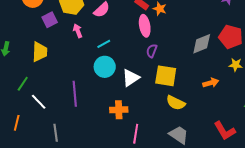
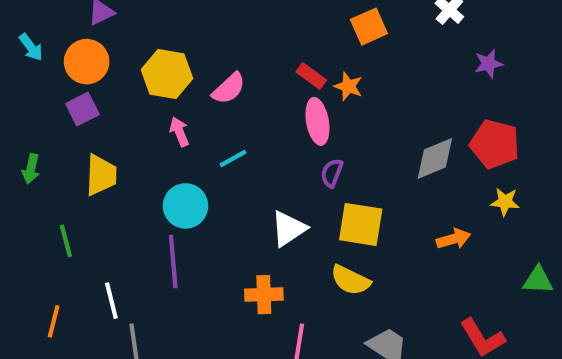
purple square: (50, 20) -> (82, 109), moved
cyan circle: (105, 67) -> (186, 206), moved
green line: (23, 84) -> (66, 241), turned -49
white line: (39, 102) -> (111, 301), moved, turned 30
yellow semicircle: (176, 103) -> (350, 280), moved

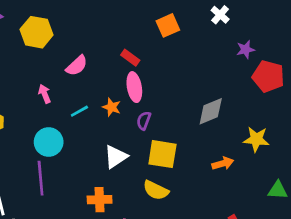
yellow hexagon: (167, 74) -> (37, 32), moved
orange star: (348, 86) -> (112, 107), moved
red pentagon: (495, 144) -> (268, 76), moved
yellow star: (505, 202) -> (256, 139), size x1.4

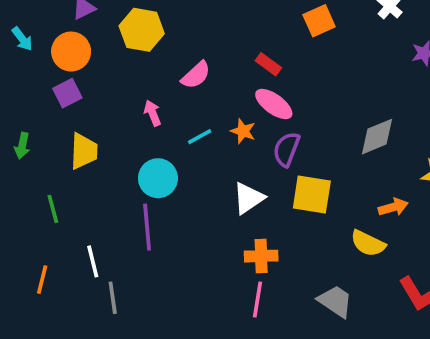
pink ellipse: (134, 87) -> (274, 104), turned -44
purple semicircle: (144, 121) -> (286, 149), size x1.4
yellow semicircle: (156, 190) -> (368, 243), moved
orange cross: (100, 200) -> (261, 256), moved

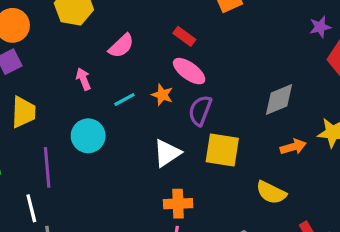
orange arrow: (393, 207) -> (293, 147), moved
purple line: (147, 227) -> (47, 167), moved

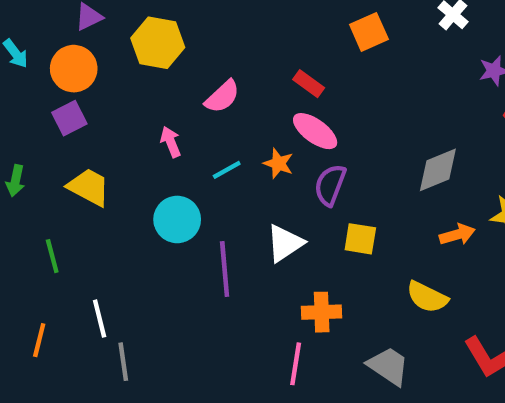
yellow trapezoid: (23, 112) -> (89, 187), turned -64
yellow square: (222, 150) -> (360, 239), size x0.7
purple line: (47, 167) -> (225, 269), moved
orange cross: (178, 204) -> (322, 312), moved

